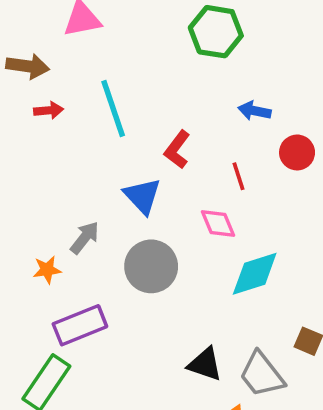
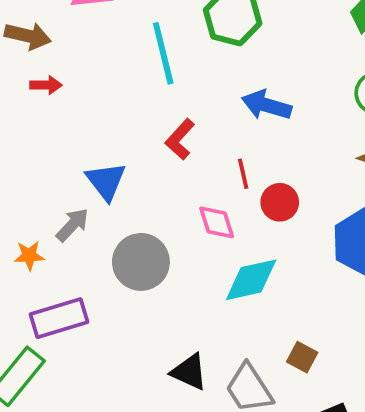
cyan line: (113, 108) -> (163, 53), moved
blue arrow: (255, 111) -> (267, 105), size x1.4
red circle: (297, 152) -> (280, 202), moved
blue triangle: (142, 196) -> (106, 181), moved

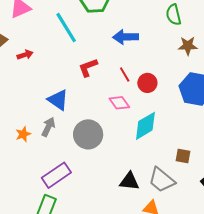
red arrow: (46, 85) -> (25, 55), moved
red L-shape: (180, 139) -> (88, 68), turned 45
orange star: (29, 256) -> (23, 134), moved

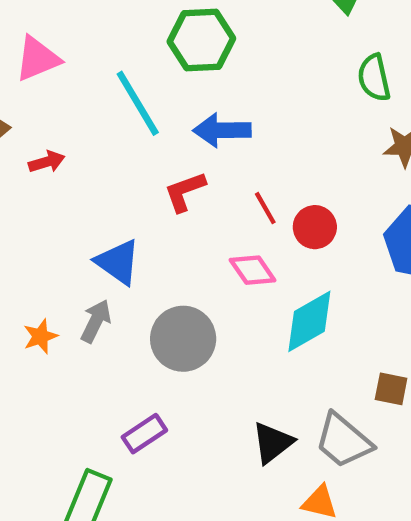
blue arrow: (125, 37) -> (222, 130), moved
purple rectangle: (56, 175) -> (144, 434), moved, size x0.7
black triangle: (129, 181) -> (273, 443), turned -45

